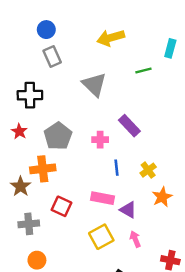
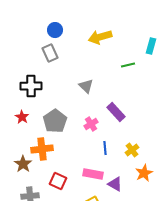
blue circle: (46, 30) -> (55, 30), moved
gray triangle: (94, 85) -> (86, 86), moved, size x0.7
pink cross: (100, 140) -> (91, 124), turned -32

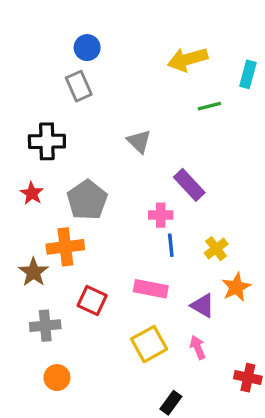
yellow arrow: (100, 37) -> (188, 59), moved
pink cross: (91, 124) -> (161, 215), moved, turned 32
purple triangle: (115, 184) -> (203, 306), moved

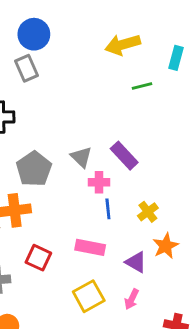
blue circle: (87, 48) -> (34, 34), size x1.4
gray triangle: (139, 141) -> (81, 157), moved
pink arrow: (198, 347) -> (132, 299), turned -132

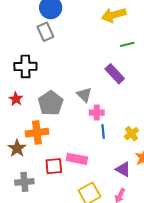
purple rectangle: (124, 156) -> (115, 74), moved
pink rectangle: (90, 247) -> (77, 159), moved
red square: (38, 258) -> (54, 166), turned -30

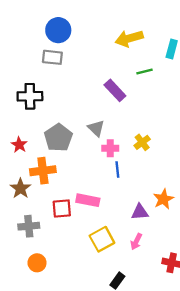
gray rectangle: (45, 32) -> (52, 57), turned -60
purple rectangle: (115, 74) -> (115, 90), moved
red star: (16, 99) -> (19, 145), moved
yellow cross: (131, 134) -> (142, 142), moved
purple triangle: (123, 169) -> (140, 212), turned -35

